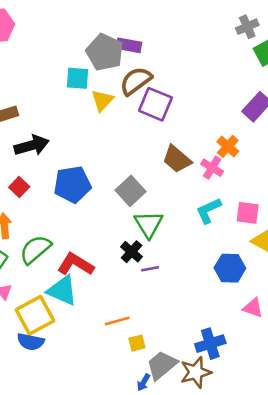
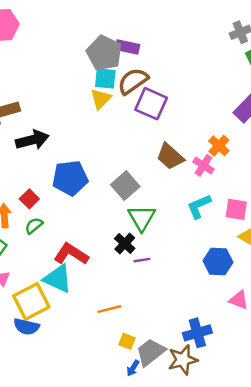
cyan square: (78, 78) -> (105, 78), moved
red square: (19, 187) -> (29, 199), moved
green semicircle: (35, 249) -> (34, 226), moved, size x0.6
yellow square: (137, 343) -> (127, 341), moved, turned 35

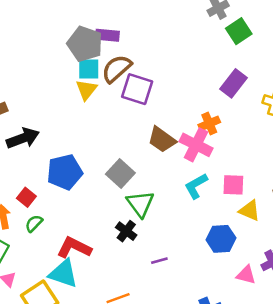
orange cross: (219, 146) -> (209, 124), turned 30
pink cross: (203, 165) -> (196, 145), size x1.5
purple line: (142, 260) -> (159, 261), moved

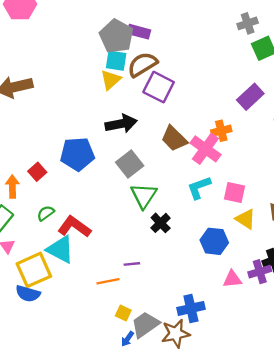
black arrow: (23, 138) -> (121, 124), moved
green semicircle: (34, 223) -> (46, 213), moved
black cross: (126, 231) -> (161, 223), moved
purple line: (159, 261) -> (132, 264), moved
pink triangle: (246, 275) -> (232, 279), turned -30

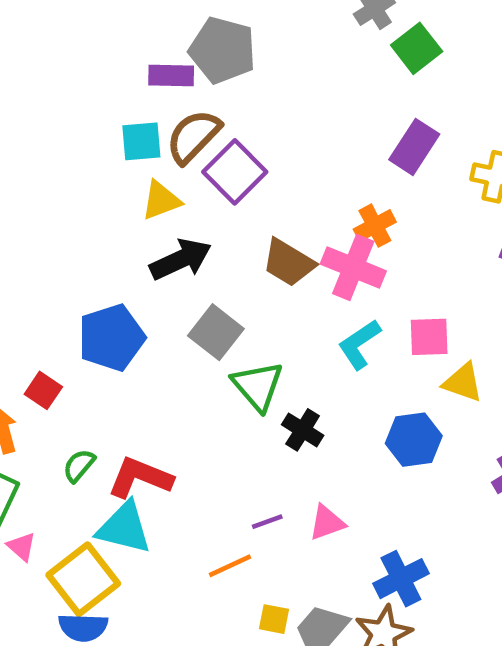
gray pentagon: (116, 36) -> (222, 50), moved
yellow triangle: (111, 80) -> (161, 200), moved, turned 35
purple square: (159, 87) -> (235, 172), turned 32
pink triangle: (232, 279) -> (327, 523), moved

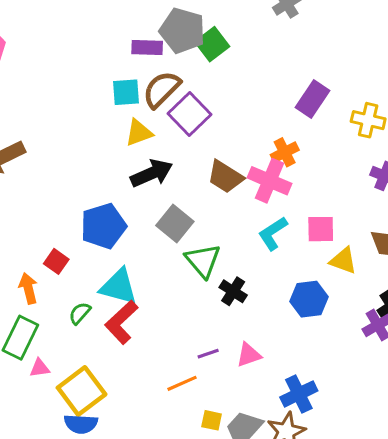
green square: (417, 48) -> (212, 44), moved
red L-shape: (140, 478) -> (121, 322), turned -66
cyan triangle: (124, 528) -> (119, 287), moved
pink triangle: (22, 547) -> (40, 368), turned -50

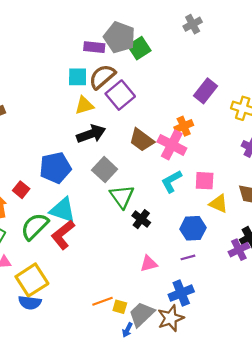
green semicircle: (80, 313) -> (35, 226), size x1.8
purple line: (208, 354) -> (188, 257), moved
orange line: (182, 383) -> (102, 301), moved

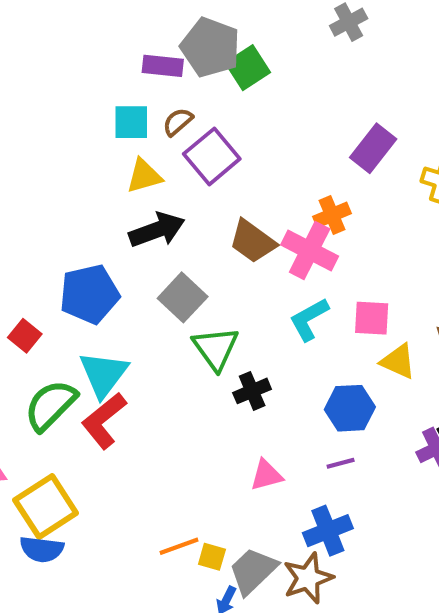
brown semicircle: (102, 77) -> (178, 122), size x0.6
cyan triangle: (63, 210) -> (104, 374), turned 48
black cross: (141, 219) -> (252, 391), turned 30

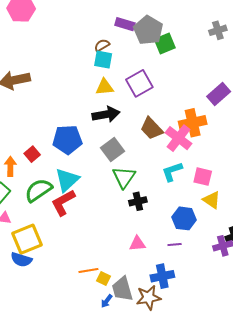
purple rectangle: (163, 66) -> (125, 24), moved
brown semicircle: (178, 122) -> (102, 45), moved
orange cross: (332, 215) -> (193, 123), size x1.5
gray trapezoid: (253, 571) -> (122, 289), turned -72

